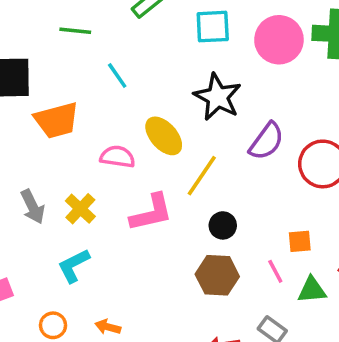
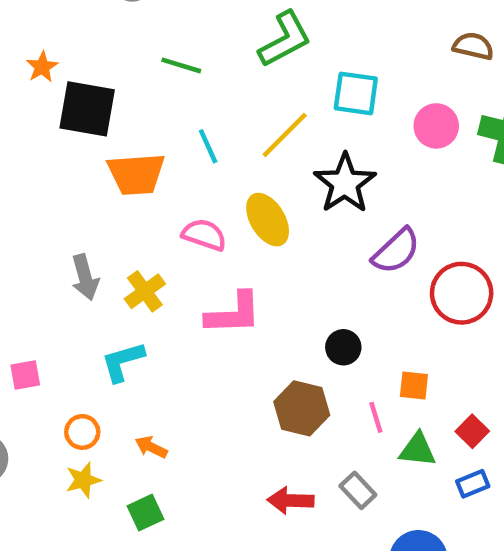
pink circle: (279, 40) -> (436, 126), size x0.7
cyan line: (117, 76) -> (208, 146), moved
yellow line: (202, 176) -> (285, 135), moved
black circle: (223, 225) -> (343, 347), moved

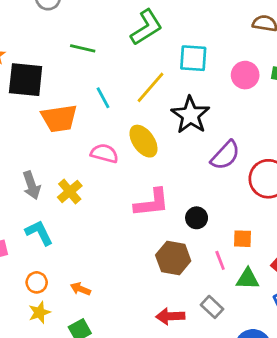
pink L-shape: (233, 313) -> (152, 203), moved
cyan L-shape: (123, 362) -> (39, 233), moved, turned 84

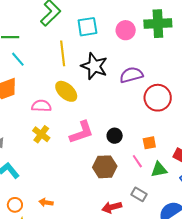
yellow line: (150, 87) -> (63, 53), turned -35
cyan line: (103, 98) -> (18, 59), moved
purple semicircle: (225, 155) -> (131, 75), moved, turned -135
yellow cross: (70, 191) -> (41, 134), moved

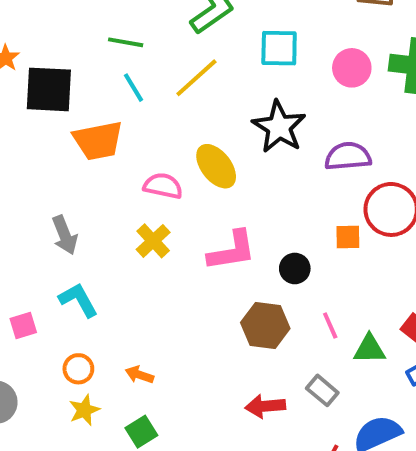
yellow line: (63, 53) -> (196, 78), moved, turned 45
orange square: (149, 143) -> (348, 237), moved

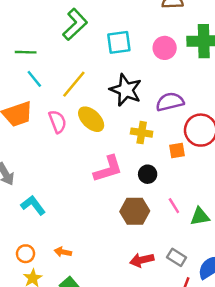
yellow line: (196, 78) -> (74, 84), moved
pink semicircle: (163, 186) -> (57, 122), moved, turned 65
yellow cross: (153, 241) -> (142, 133), moved, turned -30
cyan L-shape: (78, 300) -> (33, 205), moved
gray rectangle: (322, 390) -> (177, 257), moved

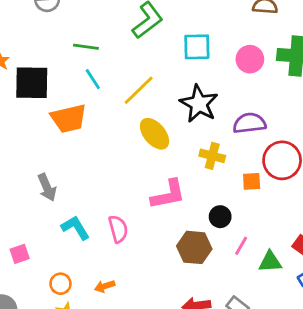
pink semicircle: (57, 122) -> (118, 229), moved
black circle: (148, 174) -> (220, 217), moved
pink line: (174, 206) -> (241, 246), turned 56
orange arrow: (63, 252) -> (105, 286), turned -35

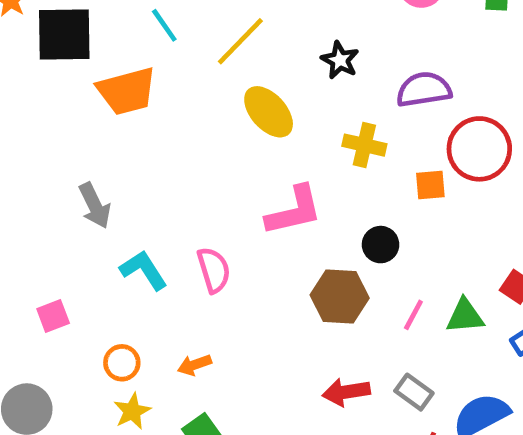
black star: (199, 104) -> (340, 60), size x0.6
pink line: (241, 246) -> (413, 315), moved

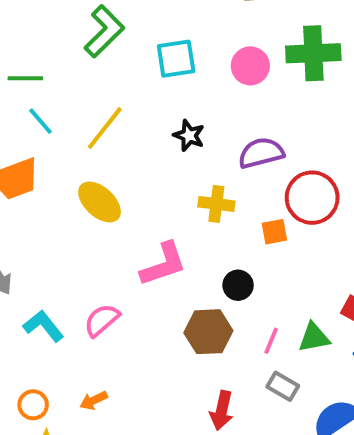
yellow ellipse: (269, 112) -> (100, 202), moved
pink semicircle: (214, 270) -> (102, 320), turned -108
red arrow: (346, 392) -> (222, 410), turned -63
gray rectangle: (414, 392) -> (283, 386), moved

